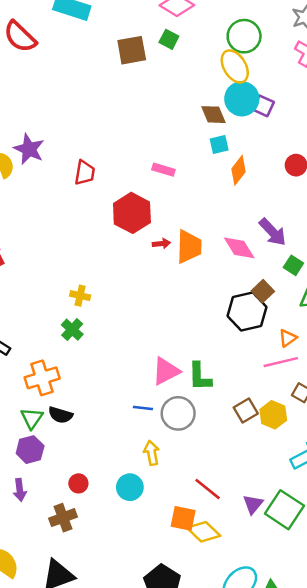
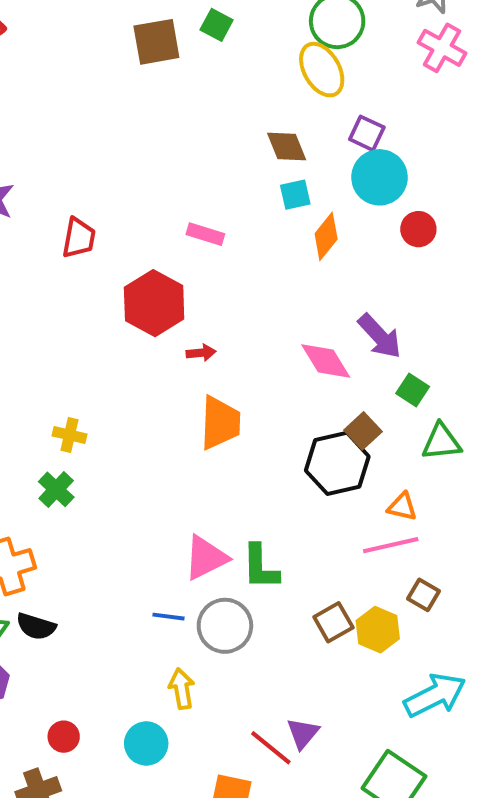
cyan circle: (242, 99) -> (379, 177), moved
orange trapezoid: (189, 247) -> (220, 423), moved
orange triangle: (288, 338) -> (402, 507), turned 48
purple triangle: (253, 504) -> (303, 733), moved

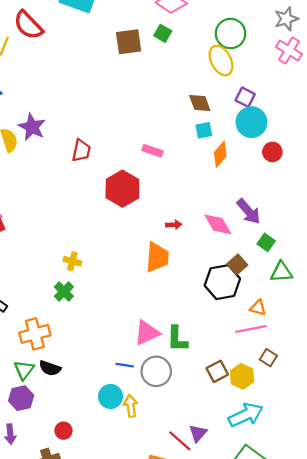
red arrow: (201, 353) -> (174, 225), moved
cyan arrow: (435, 695) -> (246, 415), moved
cyan circle: (146, 743) -> (110, 396), moved

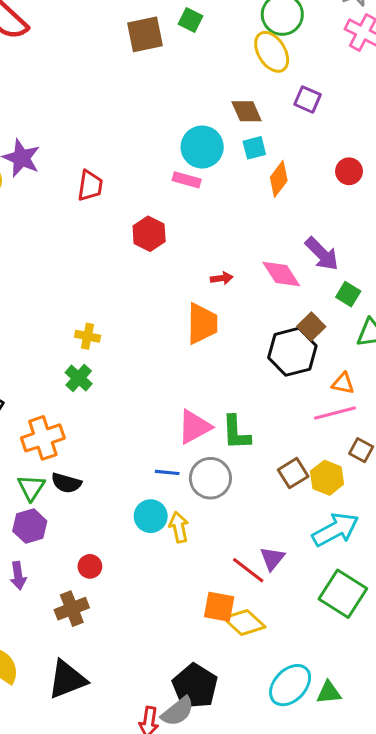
cyan circle: (251, 122) -> (202, 147), moved
red hexagon: (122, 189) -> (149, 234), size x0.7

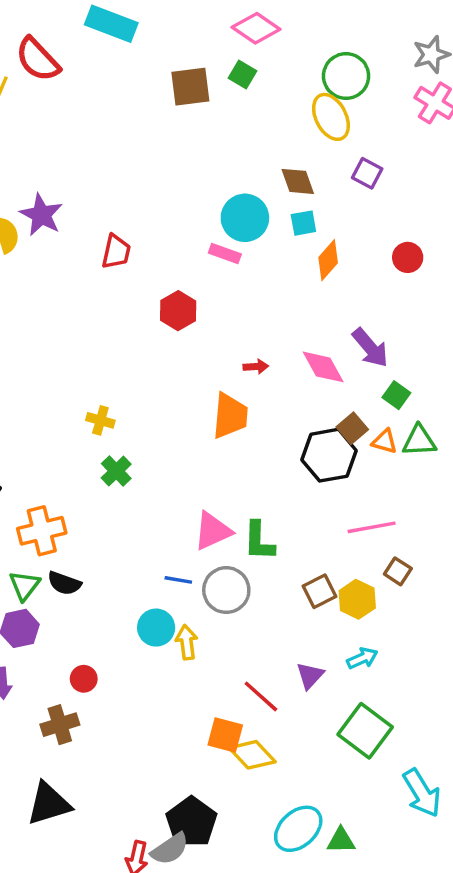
green cross: (79, 378) -> (116, 471), moved
orange triangle: (343, 383) -> (385, 441), moved
cyan arrow: (335, 530) -> (362, 658), size x0.6
purple triangle: (272, 558) -> (310, 676), moved

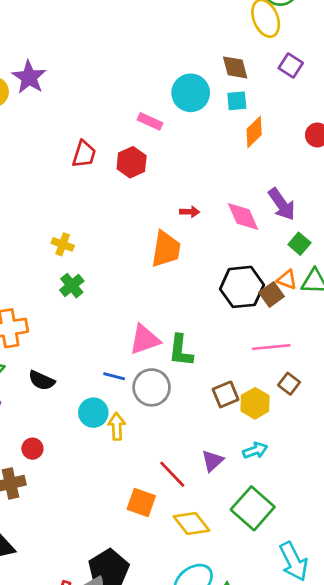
red trapezoid: (116, 252) -> (84, 154), moved
pink rectangle: (225, 253) -> (150, 121), moved
brown square: (352, 428) -> (272, 294), moved
black semicircle: (64, 583) -> (42, 380), moved
yellow diamond: (252, 755) -> (191, 523), moved

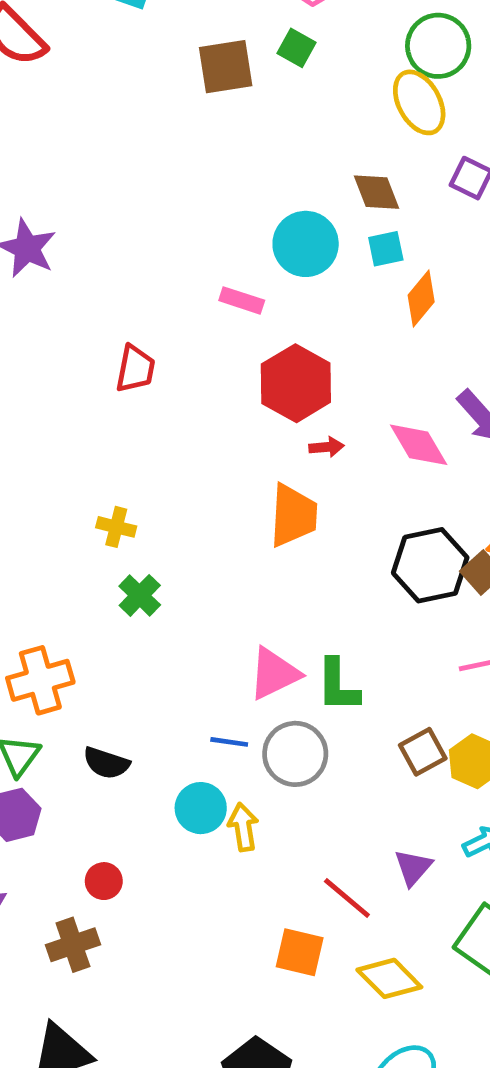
red hexagon: (132, 162) -> (296, 383), moved, size x1.4

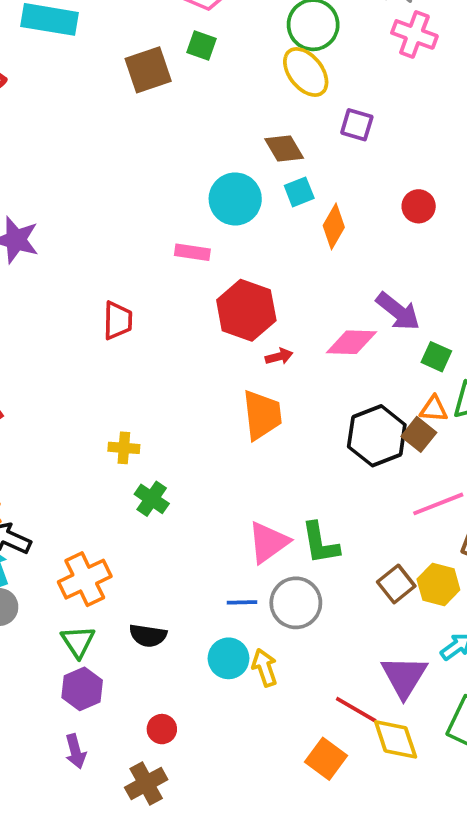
pink diamond: (419, 445) -> (351, 342), turned -48
purple triangle: (413, 867) -> (404, 677), size x1.5
orange square: (300, 952) -> (326, 759), turned 33
yellow diamond: (389, 978) -> (396, 739), moved, turned 36

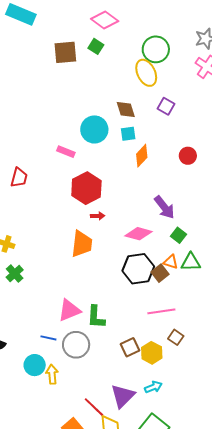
pink diamond: (351, 342) -> (139, 234), moved

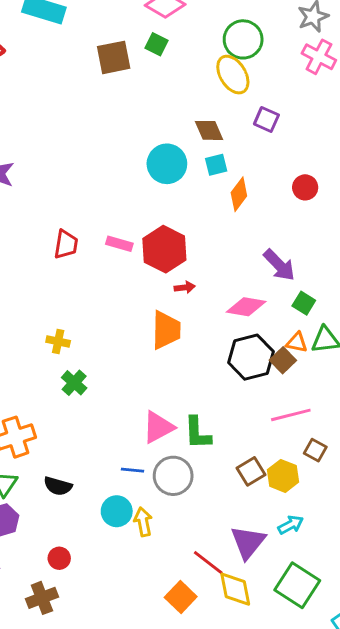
pink rectangle: (66, 152) -> (119, 244), moved

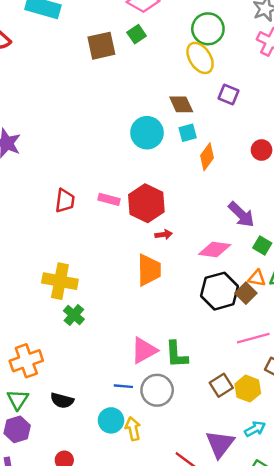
green square: (157, 44) -> (137, 34), turned 30
yellow cross: (58, 341) -> (60, 281), size x1.8

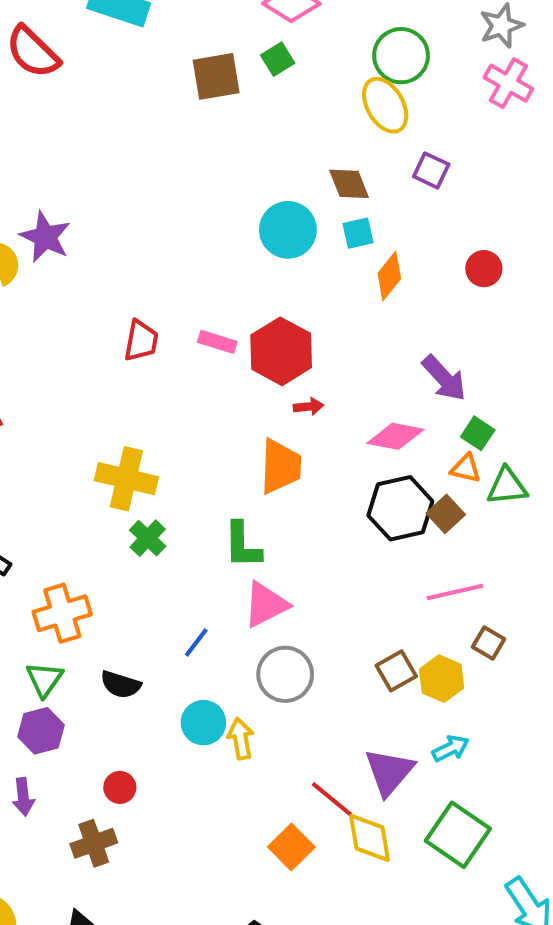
orange triangle: (257, 278) -> (466, 468), moved
green L-shape: (177, 354) -> (242, 545), moved
blue line: (123, 386) -> (196, 642), moved, turned -60

